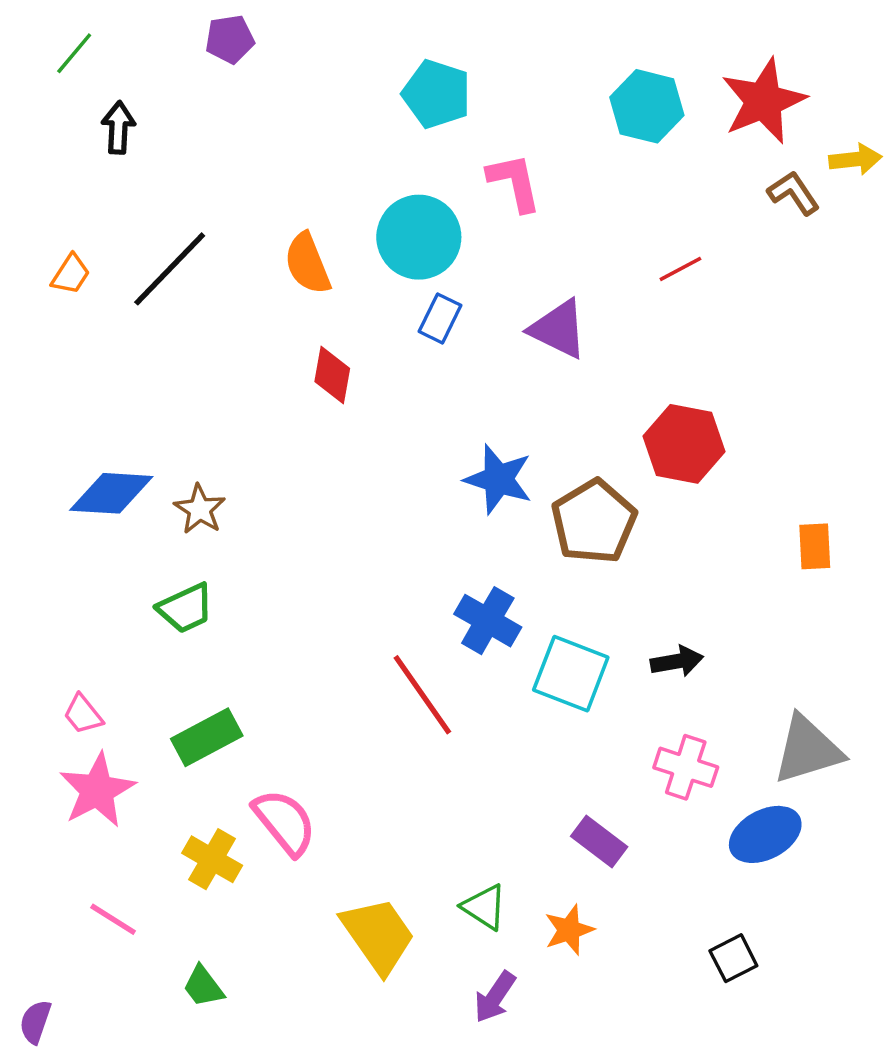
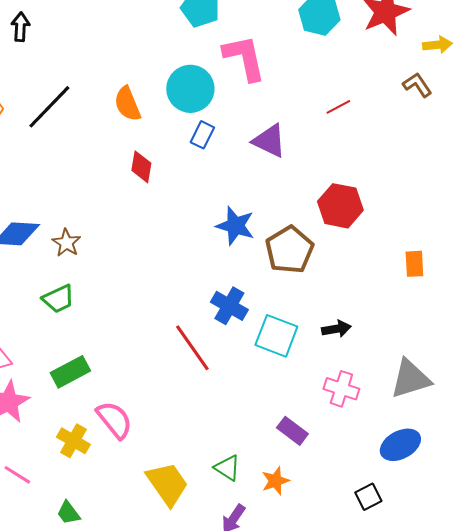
pink L-shape: (514, 182) -> (244, 58), size x1.4
brown L-shape: (794, 193) -> (417, 85), moved
blue ellipse: (765, 834) -> (400, 445), moved

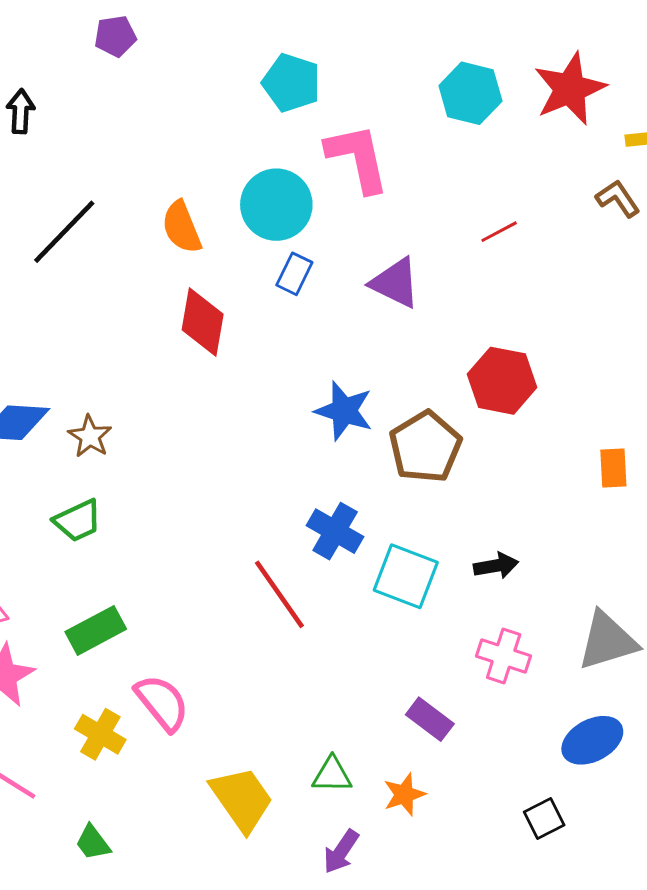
red diamond: (141, 167) -> (203, 322), size x1.4
green triangle: (227, 468) -> (332, 775), turned -32

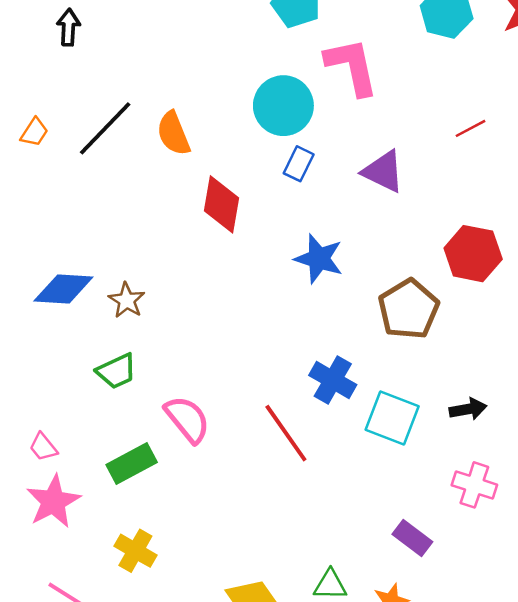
orange semicircle: (182, 227) -> (173, 133), moved
blue star: (344, 411) -> (319, 259), moved
pink semicircle: (162, 703) -> (187, 419), moved

